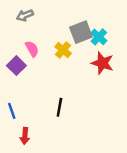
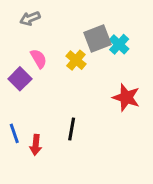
red star: (102, 63) -> (126, 97), moved
red arrow: (25, 136) -> (36, 145), moved

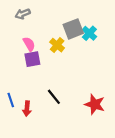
purple square: (20, 79) -> (32, 59), moved, turned 35
red star: (126, 97) -> (95, 104), moved
black line: (72, 129) -> (54, 97), turned -49

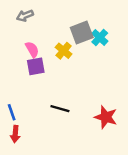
black line: (54, 97) -> (60, 109), turned -35
red arrow: (27, 109) -> (15, 134), moved

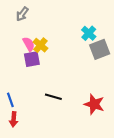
gray arrow: (25, 16) -> (22, 14), turned -32
gray square: (82, 33) -> (100, 49), moved
yellow cross: (64, 51) -> (40, 45), moved

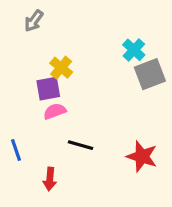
pink semicircle: (29, 44) -> (55, 111), moved, turned -80
red arrow: (14, 119) -> (50, 179), moved

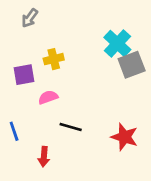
cyan cross: (134, 50) -> (117, 44), size x1.4
yellow cross: (61, 68) -> (54, 59), turned 36
purple square: (48, 89) -> (24, 75), moved

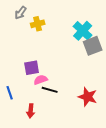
yellow cross: (54, 59) -> (38, 24), moved
purple square: (24, 75) -> (32, 68), moved
pink semicircle: (48, 97) -> (41, 80), moved

